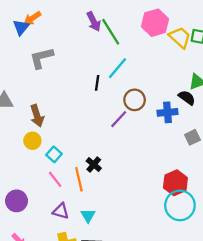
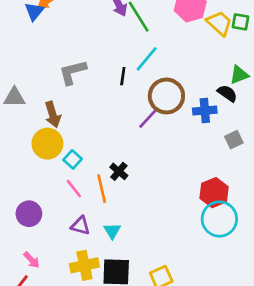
gray L-shape: (41, 58) -> (73, 72), moved
brown circle: (135, 100) -> (166, 96), size x1.4
yellow circle: (32, 141) -> (47, 144), size x1.5

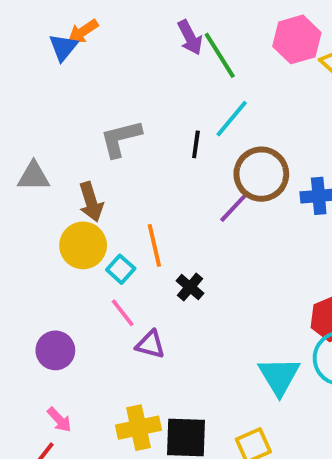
orange line: (102, 189) -> (154, 245), moved
purple triangle: (80, 226) -> (150, 344), moved
cyan triangle: (112, 231) -> (279, 376), moved, size x1.6

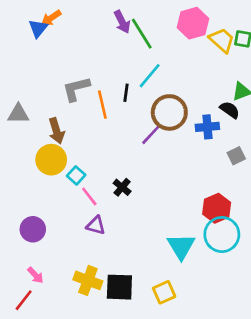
orange line: (154, 245) -> (102, 105), moved
pink line: (123, 313) -> (89, 196), moved
yellow cross: (139, 428) -> (88, 280), turned 32

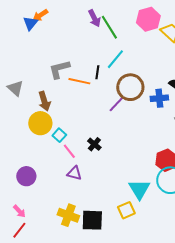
orange line: (102, 105) -> (79, 81), turned -65
gray triangle: (18, 114) -> (15, 88), turned 42
pink arrow: (35, 275) -> (19, 211), moved
yellow square: (164, 292) -> (126, 210), moved

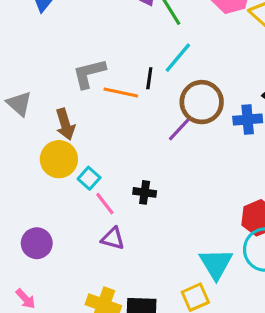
black cross: (94, 144) -> (145, 192), turned -32

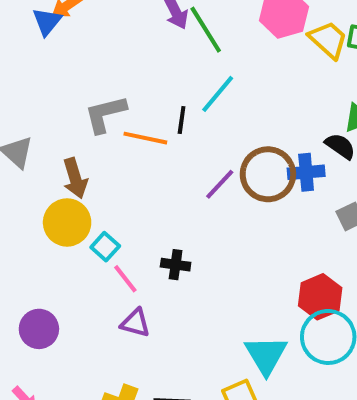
brown circle: (202, 102) -> (268, 174), moved

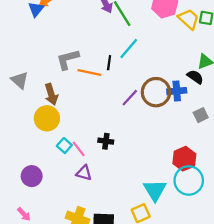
cyan square: (105, 247) -> (64, 146), moved

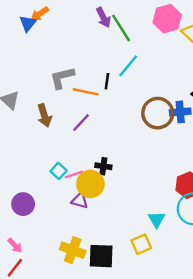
purple line: (130, 98) -> (81, 123), moved
yellow circle: (47, 118) -> (90, 184), moved
pink line: (79, 149) -> (74, 175), turned -70
cyan triangle: (155, 190) -> (157, 219), size x0.7

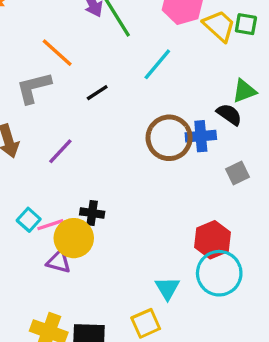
cyan line: (128, 66) -> (157, 64), moved
black line: (107, 81) -> (97, 93), turned 49
orange line: (86, 92) -> (57, 53), moved, turned 30

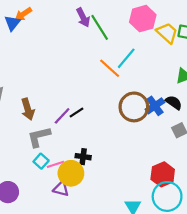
orange line: (57, 53) -> (110, 68), moved
gray L-shape: (34, 88) -> (39, 137), moved
black line: (97, 93) -> (76, 112), moved
black semicircle: (229, 114) -> (174, 103), moved
blue cross: (201, 136) -> (155, 106), turned -30

